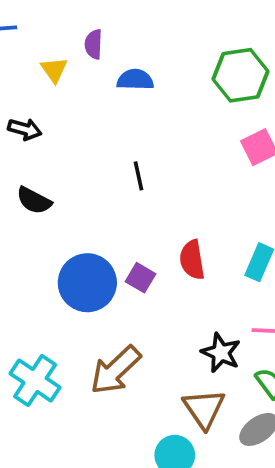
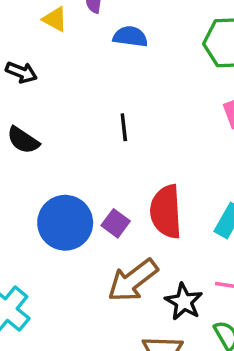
yellow triangle: (54, 70) -> (55, 19), turned -32
red semicircle: (192, 260) -> (166, 212), size x1.4
brown arrow: (115, 370) -> (133, 280), moved

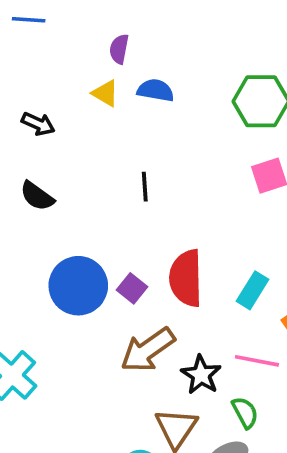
yellow triangle: (55, 19) -> (105, 93), moved

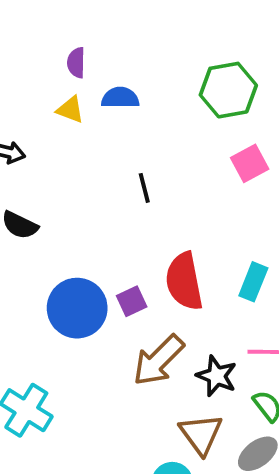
black line: (145, 187) -> (144, 188), moved
purple square: (132, 288) -> (132, 301), turned 36

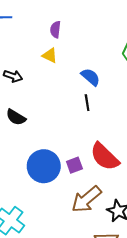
blue semicircle: (120, 98) -> (91, 77), moved, turned 36
red semicircle: (184, 281) -> (105, 157), turned -40

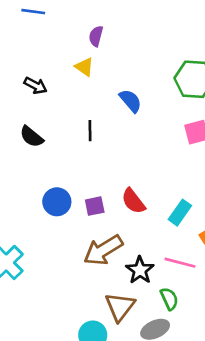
black line: (87, 103) -> (90, 131), moved
red semicircle: (105, 157) -> (133, 201), size x0.7
blue circle: (44, 166) -> (57, 202), size x0.7

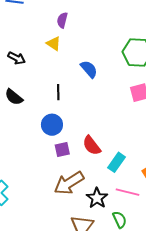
blue circle: (57, 202) -> (52, 125), moved
cyan rectangle: (180, 213) -> (117, 162), moved

